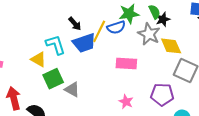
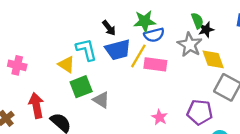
green star: (129, 14) -> (145, 21), moved
yellow line: (99, 31) -> (138, 56), moved
pink rectangle: (126, 63) -> (155, 64), moved

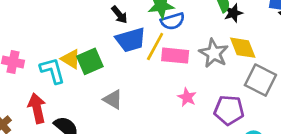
gray star: (190, 45) -> (214, 53), moved
cyan L-shape: (86, 50) -> (52, 71), moved
green square: (81, 87) -> (90, 61), moved
pink star: (160, 117) -> (187, 97), moved

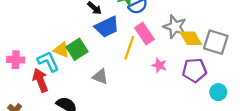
yellow line: (155, 46) -> (129, 48), moved
yellow diamond: (243, 48) -> (191, 38), moved
pink rectangle: (175, 56) -> (144, 34), turned 60
red arrow: (37, 108) -> (40, 80), moved

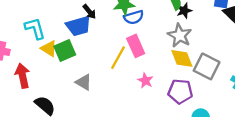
blue trapezoid: (107, 27) -> (78, 26), moved
gray star: (175, 27) -> (180, 35), moved
cyan L-shape: (48, 61) -> (35, 28), moved

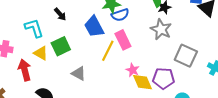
black arrow: (89, 12) -> (60, 14), moved
blue trapezoid: (78, 26) -> (94, 27), moved, turned 80
yellow triangle: (49, 48) -> (41, 53), moved
yellow diamond: (182, 58) -> (142, 82), moved

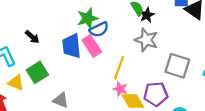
blue trapezoid: (94, 27) -> (72, 46), turned 30
pink rectangle: (123, 40) -> (92, 46), moved
yellow line: (108, 51) -> (119, 68), moved

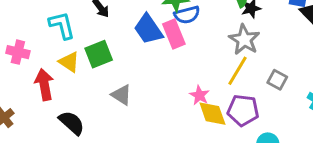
blue trapezoid: (72, 46) -> (148, 29), turned -40
gray square: (177, 66) -> (277, 80), size x0.6
yellow line: (119, 68) -> (237, 71), moved

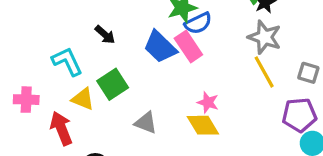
yellow line: (237, 71) -> (264, 72), turned -48
pink star: (199, 95) -> (208, 102), moved
purple pentagon: (243, 110) -> (299, 115), moved
yellow diamond: (212, 114) -> (203, 125), moved

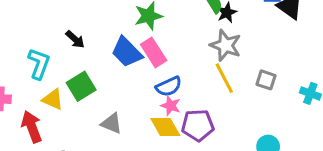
blue semicircle: (198, 23) -> (169, 87), moved
cyan L-shape: (67, 61) -> (39, 64), turned 44
purple pentagon: (299, 115) -> (198, 125), moved

